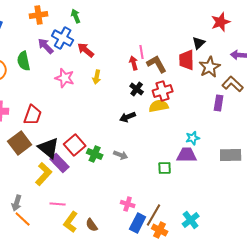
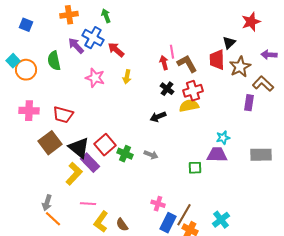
red trapezoid: (33, 115) -> (63, 115), turned 85

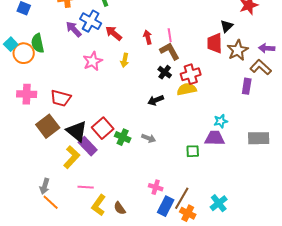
purple arrow: (269, 55) -> (267, 48), moved
green semicircle: (54, 61) -> (38, 43), moved
red arrow: (164, 63) -> (148, 37), moved
brown L-shape: (187, 64) -> (170, 51), moved
pink star: (95, 78) -> (93, 61), turned 30

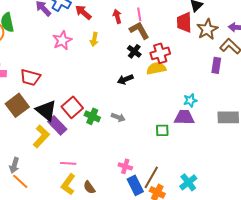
pink line: (86, 187) -> (68, 163), moved
blue rectangle: (166, 206) -> (135, 185), turned -54

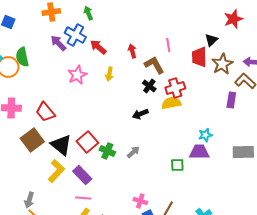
pink line: (139, 14) -> (168, 45), moved
red trapezoid: (30, 77) -> (45, 112), turned 35
gray arrow: (118, 117) -> (133, 152), turned -64
purple rectangle: (57, 125) -> (82, 175), moved

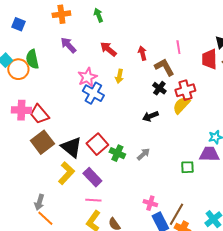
blue cross: (75, 35) -> (93, 93), moved
yellow semicircle: (171, 103) -> (181, 105), turned -36
red trapezoid: (45, 112) -> (39, 114), moved

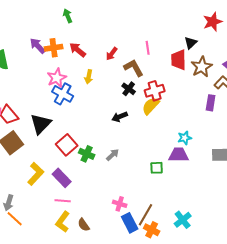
orange cross: (61, 14) -> (54, 48), moved
red arrow: (142, 53) -> (112, 54), turned -128
black triangle: (71, 147) -> (41, 124), moved, turned 35

